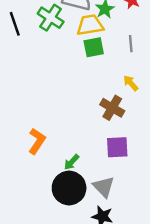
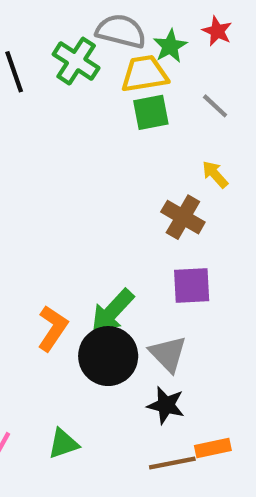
gray line: (131, 44) -> (215, 106), turned -42
orange L-shape: (37, 141) -> (53, 328), moved
green arrow: (72, 162) -> (112, 311), size x1.6

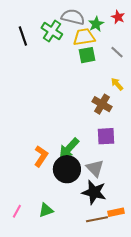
black star: (166, 405) -> (94, 192), size x1.4

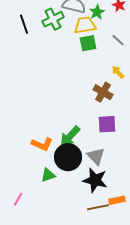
green cross: (52, 31) -> (53, 19), turned 30
orange L-shape: (41, 156) -> (42, 144), turned 80
green triangle: (46, 210) -> (48, 175), moved

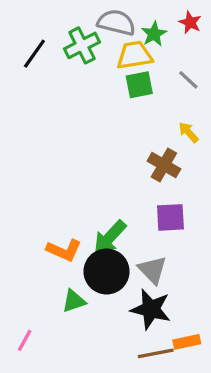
black line: (24, 24) -> (34, 54), turned 54

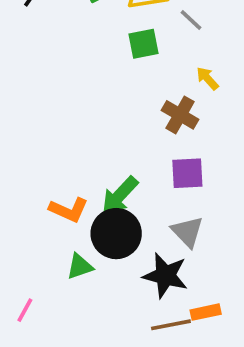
gray line: (188, 80) -> (191, 20), moved
green square: (139, 85) -> (144, 44), moved
gray triangle: (152, 270) -> (187, 232), moved

